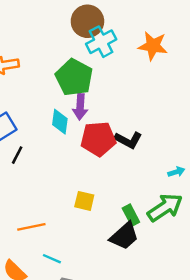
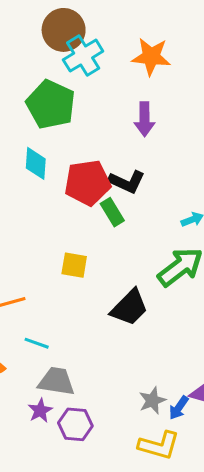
purple arrow: (80, 107) -> (144, 119), moved
green rectangle: (131, 215) -> (112, 212), moved

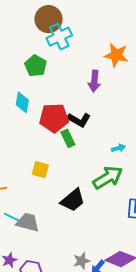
orange star: (151, 57) -> (116, 55), moved
green pentagon: (51, 104) -> (36, 66), size x0.7
gray trapezoid: (56, 381) -> (28, 222), moved

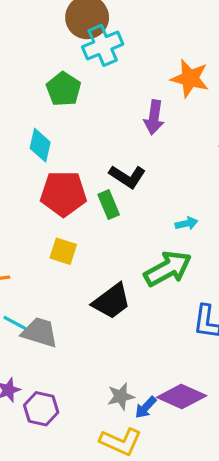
red pentagon: (54, 118) -> (63, 194), moved

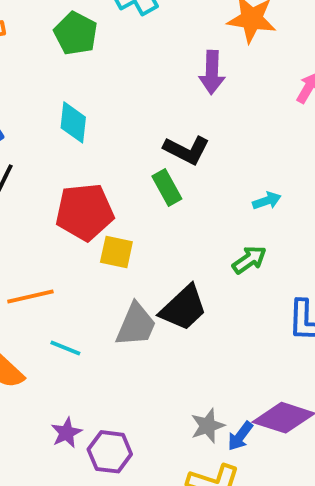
green pentagon: (64, 89) -> (76, 33), moved
red pentagon: (63, 194) -> (85, 212), moved
green arrow: (168, 269) -> (249, 260), size x0.6
gray trapezoid: (40, 332) -> (136, 325), moved, turned 102

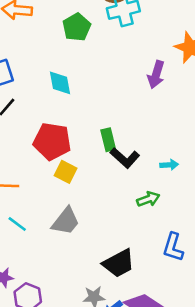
cyan diamond: (73, 122) -> (60, 83), turned -32
black L-shape: (187, 150) -> (125, 158), moved
black trapezoid: (183, 308) -> (119, 263), moved

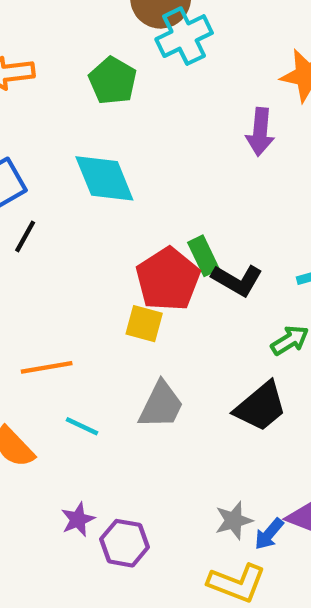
cyan diamond: (60, 83) -> (104, 178), size x1.4
red pentagon: (52, 141) -> (168, 279), moved, turned -30
black trapezoid: (119, 263) -> (261, 407), moved

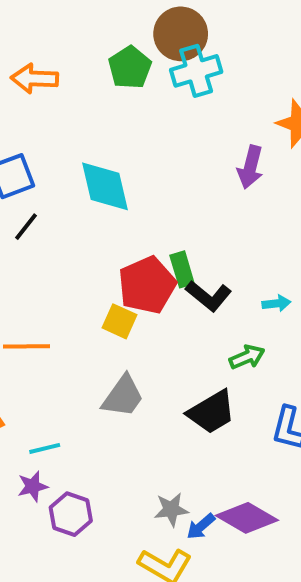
green pentagon: (113, 81) -> (130, 67), moved
cyan line: (82, 426) -> (45, 448), moved, turned -48

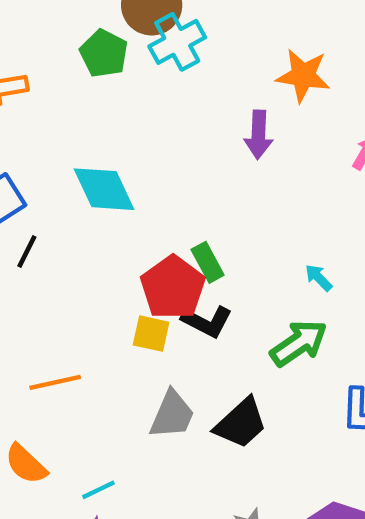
black L-shape: (209, 296) -> (207, 321), moved
cyan arrow: (276, 303) -> (319, 278), turned -116
green arrow: (247, 357) -> (299, 343), size x1.5
black trapezoid: (211, 412) -> (241, 423), moved

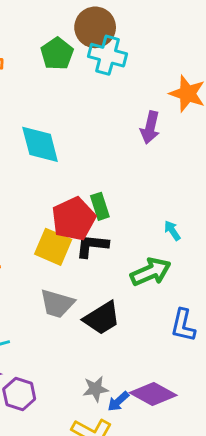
cyan cross: (177, 42) -> (108, 55), turned 33
black L-shape: (207, 321) -> (92, 246), turned 148
yellow square: (151, 334) -> (53, 247), size x1.4
gray trapezoid: (172, 415) -> (57, 304), turned 72

